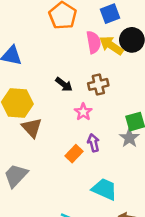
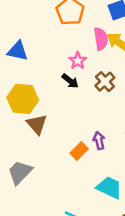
brown cross: (98, 84) -> (105, 82), turned -30
pink star: (83, 112) -> (78, 61), moved

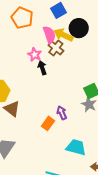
black arrow: (70, 81) -> (42, 68), moved, turned -136
brown cross: (105, 82) -> (56, 48), moved

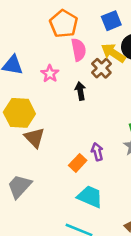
pink semicircle: (49, 35) -> (79, 50), moved
pink star: (35, 55) -> (50, 74), moved
cyan trapezoid: (76, 147) -> (90, 197), moved

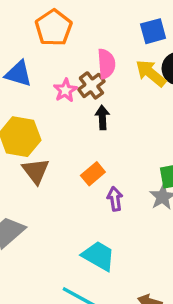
orange pentagon: (64, 24) -> (54, 28), moved
brown cross: (101, 68) -> (91, 85), moved
orange rectangle: (78, 163) -> (93, 174), moved

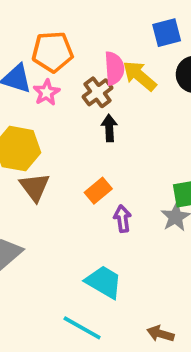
orange pentagon: (54, 28) -> (52, 52), moved, turned 30
yellow arrow: (151, 73) -> (140, 76), moved
pink star: (65, 90) -> (47, 92), moved

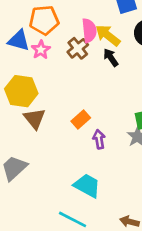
black arrow: (109, 128) -> (111, 57), moved, turned -30

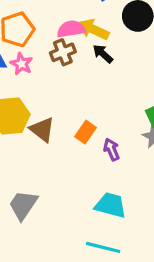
pink semicircle: (89, 31) -> (71, 29), turned -80
brown cross: (78, 48) -> (63, 52), turned 30
brown triangle: (35, 118) -> (42, 130), moved

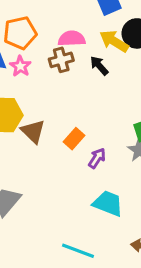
yellow arrow: (93, 29) -> (114, 41), moved
purple arrow: (112, 149) -> (97, 158), turned 50
cyan trapezoid: (111, 205) -> (108, 203), moved

